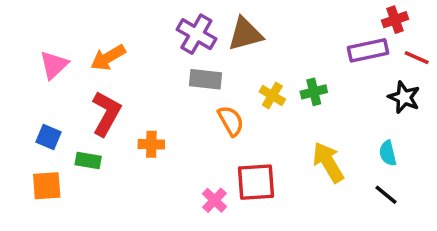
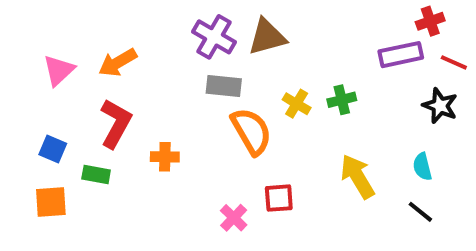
orange semicircle: (231, 121) -> (251, 131), size x1.4
red square: (256, 182) -> (279, 198), size x0.7

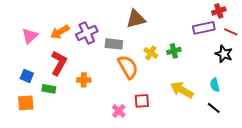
purple cross: (214, 37) -> (87, 33), moved, turned 35
yellow arrow: (357, 176) -> (182, 90), turned -30

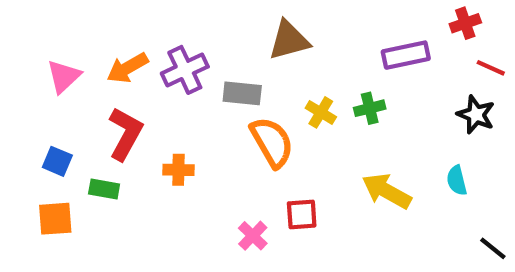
purple rectangle: (204, 28) -> (406, 55), moved
black line: (214, 108) -> (493, 248), moved

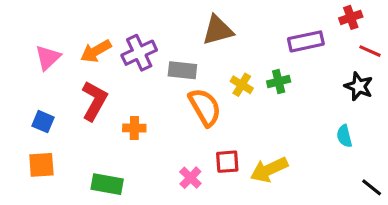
green rectangle: (104, 189) -> (107, 184), moved, size x1.4
yellow arrow: (387, 191) -> (269, 170), moved, turned -54

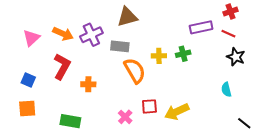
brown triangle: (218, 30) -> (127, 17), moved
orange arrow: (96, 51) -> (63, 34), turned -126
red line: (370, 51) -> (228, 34), moved
yellow cross: (242, 85) -> (159, 56), turned -32

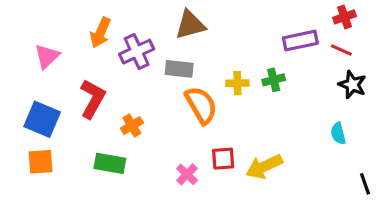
orange arrow: (63, 34) -> (100, 33), moved, turned 90
blue square: (28, 80) -> (42, 119), size x1.6
orange cross: (88, 84) -> (132, 126), turned -32
green rectangle: (70, 121) -> (110, 163), moved
black line: (244, 123) -> (365, 184), turned 32

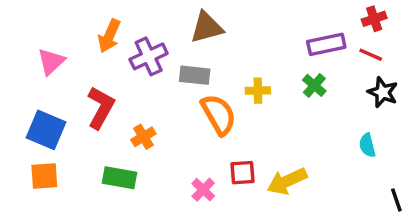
green cross: (274, 80) -> (314, 85), moved, turned -35

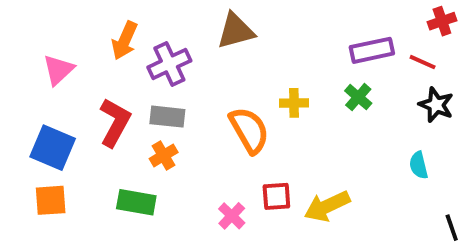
red cross: (374, 19) -> (442, 21), moved
gray rectangle: (195, 75) -> (167, 117), moved

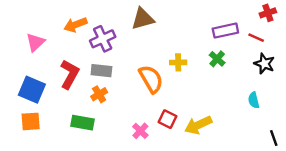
orange arrow: (125, 41) -> (75, 25), turned 45
red square: (276, 196) -> (168, 119), turned 30

